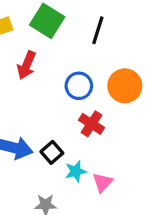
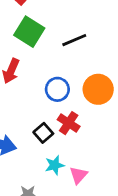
black line: (98, 30) -> (74, 40), turned 50
black square: (52, 152) -> (43, 133), moved

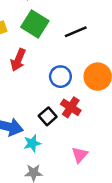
cyan star: (55, 165) -> (32, 143), moved

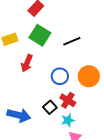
cyan star: (32, 143) -> (68, 120), moved

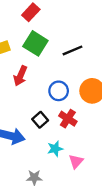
black square: (50, 107) -> (40, 120), moved
cyan star: (68, 120) -> (55, 149), moved

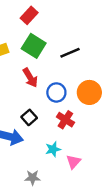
red arrow: (20, 76) -> (30, 78), moved, turned -54
black square: (40, 120) -> (29, 117), moved

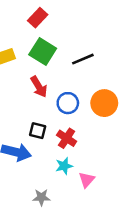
black square: (29, 117) -> (38, 131), turned -35
red cross: (65, 120) -> (67, 138), moved

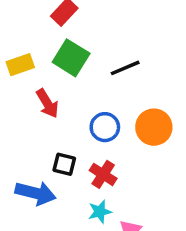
red arrow: (39, 87) -> (47, 103), moved

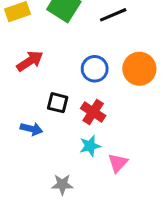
red arrow: (47, 103) -> (30, 61), moved, turned -92
blue arrow: (36, 193) -> (31, 129), size x0.6

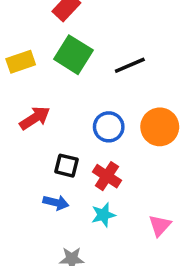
blue arrow: (31, 129) -> (56, 203), moved
pink triangle: (118, 163) -> (160, 225), moved

